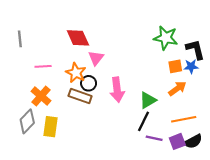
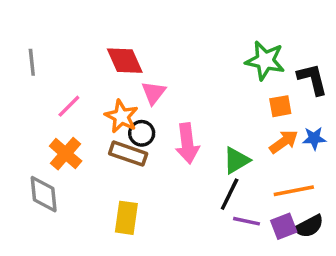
pink line: (43, 66) -> (69, 106), turned -42
blue star: (191, 66) -> (314, 138), moved
gray diamond: (27, 121) -> (44, 194), turned -50
yellow rectangle: (50, 127) -> (126, 218), moved

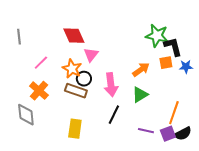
black L-shape: (312, 79) -> (173, 47), moved
blue star: (314, 138) -> (186, 67), moved
orange arrow: (284, 142) -> (141, 70), moved
orange line: (294, 191) -> (174, 113), turned -60
black line: (230, 194) -> (114, 115), moved

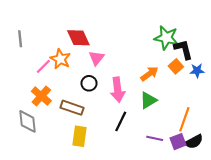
orange square: (166, 63) -> (176, 66), turned -32
orange star: (72, 69) -> (60, 59), moved
brown rectangle: (76, 91) -> (72, 108), moved

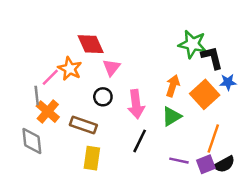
gray line: (20, 39) -> (37, 96), moved
orange square: (176, 66) -> (205, 94), moved, size x1.6
orange arrow: (149, 74) -> (173, 86), turned -36

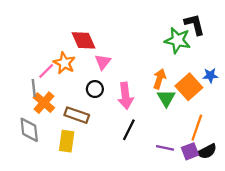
black L-shape: (212, 58) -> (195, 24), moved
green triangle: (172, 116) -> (166, 98), moved, turned -30
yellow rectangle: (92, 158) -> (67, 141), moved

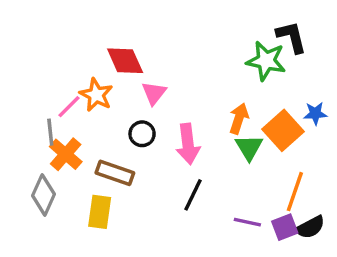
gray diamond: (29, 130) -> (44, 195), turned 30

